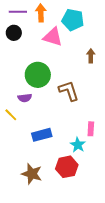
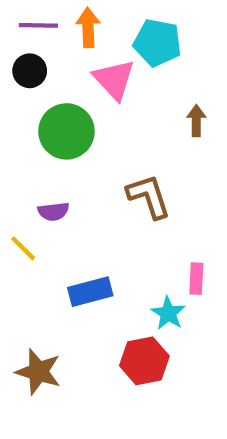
pink triangle: (53, 37) -> (114, 79), turned 30
green circle: (38, 75) -> (66, 131), moved
brown star: (32, 174) -> (38, 372), moved

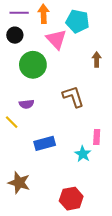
red hexagon: (144, 361) -> (71, 199), moved

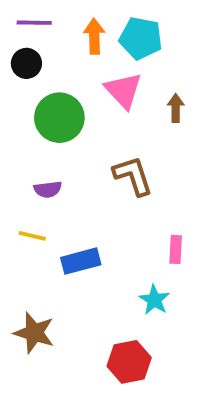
orange arrow: (44, 14) -> (94, 36), moved
pink triangle: (56, 39) -> (123, 91), moved
yellow line: (12, 122) -> (32, 236), moved, turned -32
cyan star: (83, 154) -> (154, 300), moved

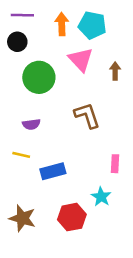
red hexagon: (129, 362) -> (72, 217), moved

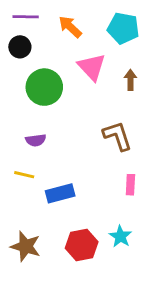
orange arrow: (62, 24) -> (70, 27), turned -45
cyan pentagon: (92, 25) -> (123, 28), moved
brown L-shape: (87, 115) -> (118, 136), moved
cyan star: (101, 197) -> (120, 236), moved

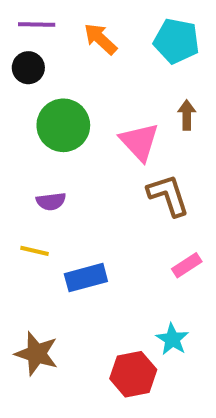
pink triangle: (92, 67) -> (139, 142), moved
pink rectangle: (130, 185) -> (187, 265), turned 54
red hexagon: (82, 245) -> (133, 374), moved

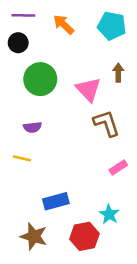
blue rectangle: (86, 278) -> (56, 201), moved
brown star: (37, 354) -> (34, 236), moved

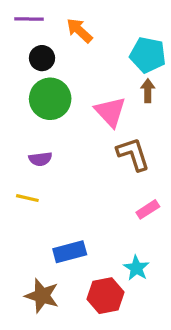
cyan pentagon: (112, 26) -> (148, 55), moved
black circle: (18, 43) -> (42, 58), moved

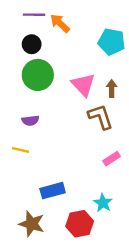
purple line: (29, 19) -> (34, 15), moved
brown arrow: (148, 91) -> (112, 88), moved

